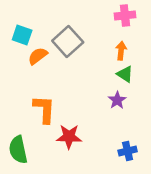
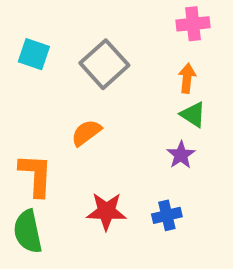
orange semicircle: (38, 56) -> (86, 133), moved
orange L-shape: (44, 109) -> (36, 175), moved
blue cross: (128, 151) -> (167, 215), moved

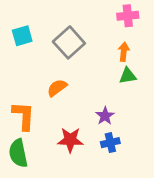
cyan square: (34, 54) -> (22, 36), turned -35
green triangle: (193, 115) -> (128, 76), turned -42
purple star: (181, 155) -> (105, 116), moved

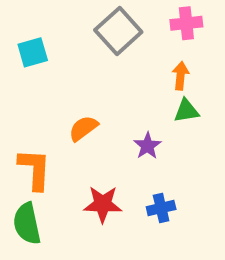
gray square: (69, 42) -> (118, 31), moved
purple star: (105, 116) -> (147, 146), moved

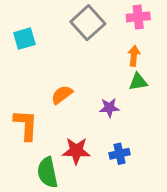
purple star: (147, 146) -> (109, 108), turned 30
green semicircle: (27, 224) -> (47, 172), moved

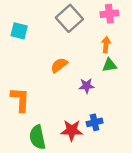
cyan square: (24, 39) -> (19, 31), turned 30
orange semicircle: (62, 95) -> (59, 65), moved
red star: (76, 151) -> (72, 130), moved

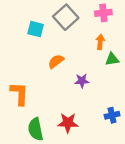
cyan square: (19, 31) -> (36, 29), moved
green triangle: (109, 65) -> (112, 59), moved
blue cross: (95, 122) -> (112, 115), moved

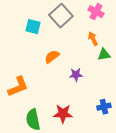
pink cross: (103, 13) -> (96, 12), turned 35
orange arrow: (100, 42) -> (93, 39), turned -32
orange L-shape: (19, 94) -> (18, 87), turned 65

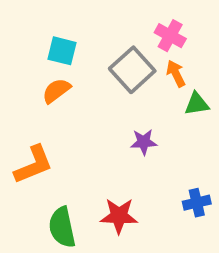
pink cross: (96, 12) -> (170, 36), moved
gray square: (61, 16) -> (132, 70), moved
orange semicircle: (52, 57) -> (56, 91), moved

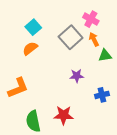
cyan square: (62, 51) -> (33, 27), turned 35
blue cross: (197, 203) -> (102, 95), moved

